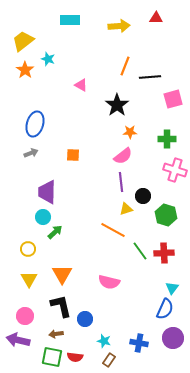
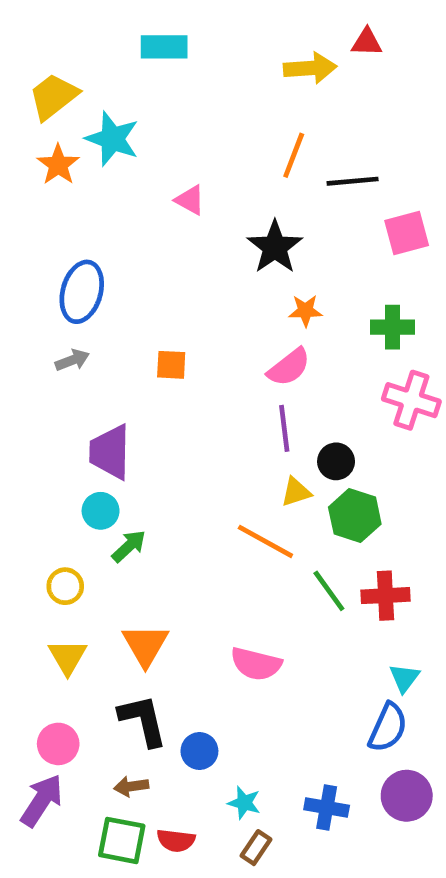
yellow arrow: (119, 26) -> (310, 68), moved
cyan star: (48, 59) -> (112, 139), size x1.6
green hexagon: (166, 215) -> (355, 516), moved
purple arrow: (18, 340) -> (42, 800), turned 110

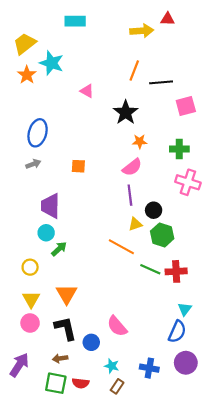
green line: (329, 591) -> (150, 269), turned -30
pink semicircle: (256, 664) -> (117, 326), moved, turned 35
pink circle: (58, 744) -> (30, 323), moved

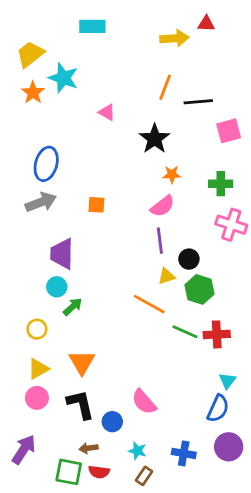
gray arrow: (33, 164) -> (41, 202), size x1.6
yellow triangle: (31, 299) -> (38, 369), turned 30
brown arrow: (60, 358) -> (88, 448), moved

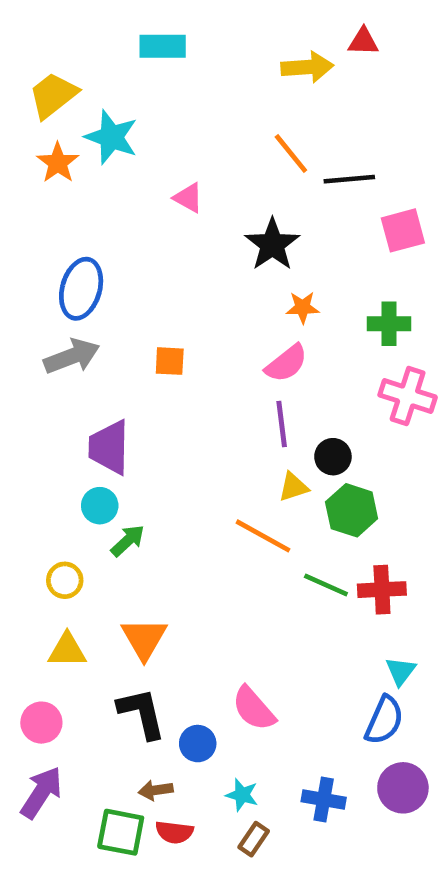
orange line: (165, 87) -> (291, 153), turned -60
yellow triangle: (38, 369) -> (67, 650), turned 30
pink circle: (37, 398) -> (41, 723), moved

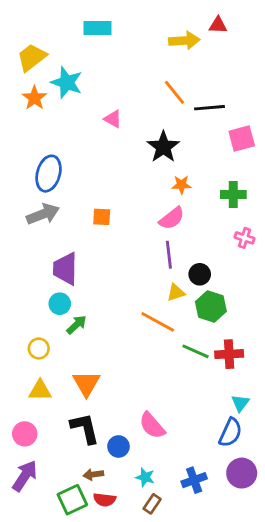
pink cross: (408, 396) -> (244, 238), size x0.6
blue cross: (324, 800) -> (194, 480), turned -30
green square: (121, 832) -> (72, 500), turned -36

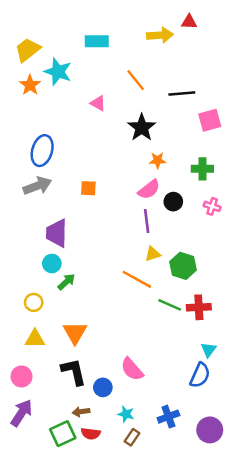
cyan rectangle: (98, 28) -> (97, 41), moved
orange line: (174, 92) -> (136, 80), moved
black circle: (200, 274) -> (173, 202), moved
purple circle: (242, 473) -> (210, 430), moved

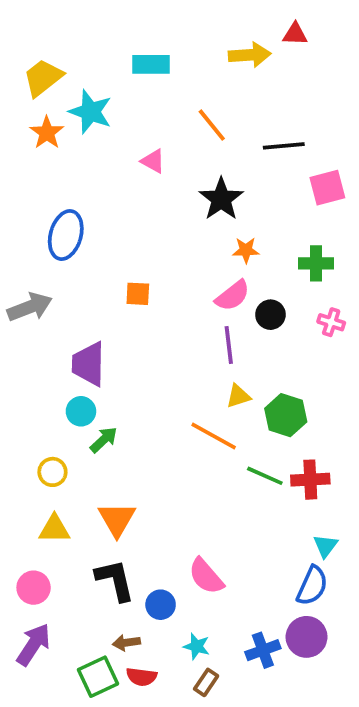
gray arrow: (37, 186) -> (30, 307), moved
purple circle: (210, 430) -> (307, 637), moved

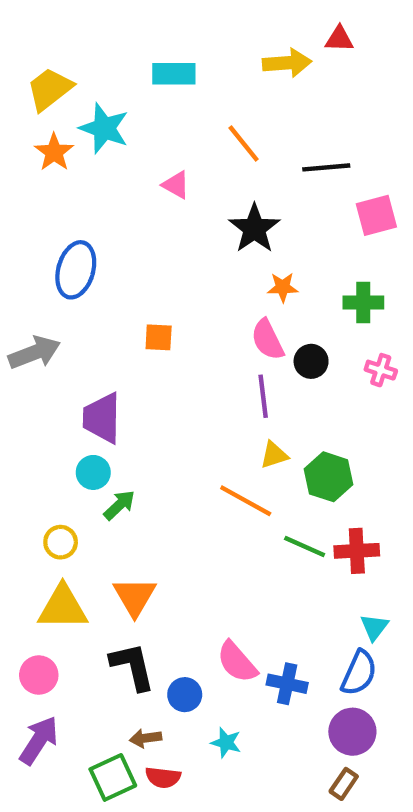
pink semicircle: (233, 296) -> (267, 340), turned 102
yellow triangle: (54, 529) -> (63, 607), size x1.4
blue cross: (263, 650) -> (287, 684), moved, turned 32
brown rectangle: (206, 682) -> (344, 784), moved

